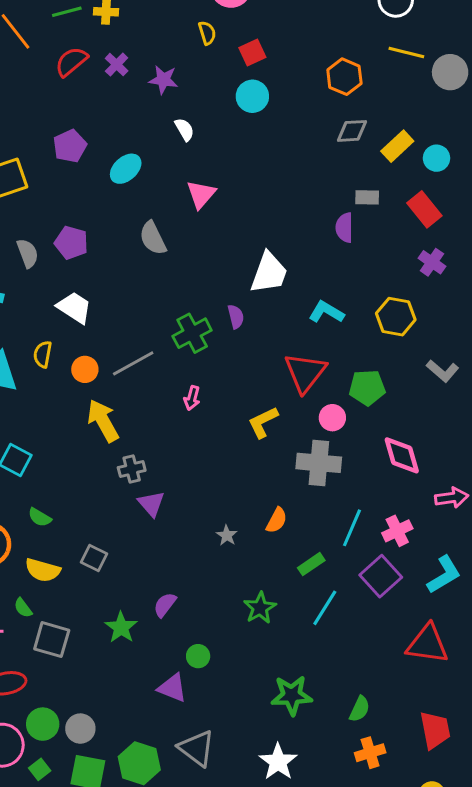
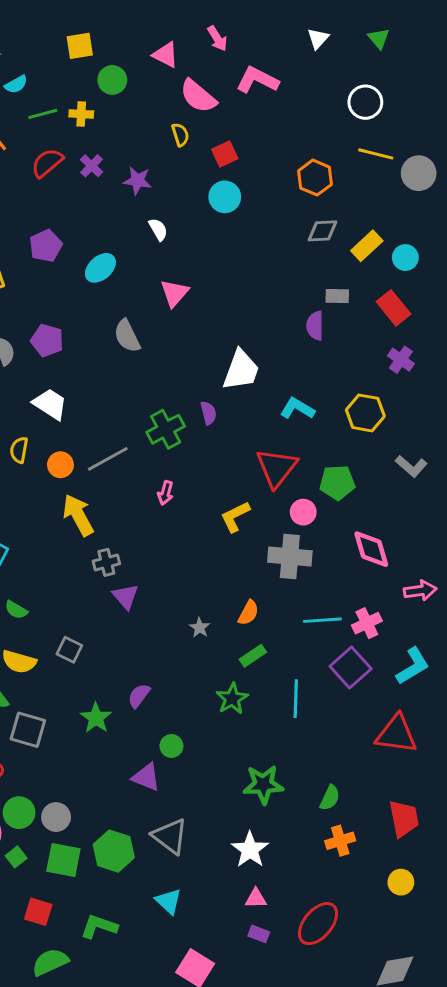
cyan line: (352, 528) -> (322, 620), turned 63
green rectangle: (311, 564) -> (253, 656), moved
cyan line: (325, 608) -> (296, 699), turned -30

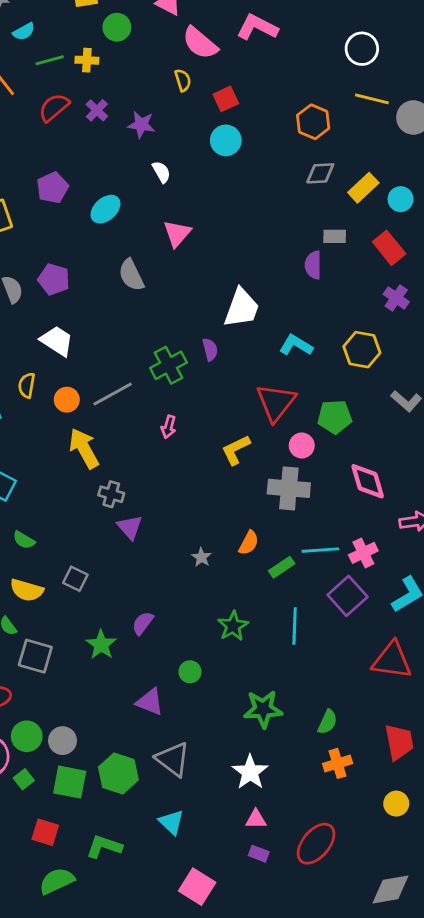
gray cross: (106, 562) -> (111, 494), turned 30
green rectangle: (253, 656) -> (282, 567), moved
green circle: (171, 746) -> (190, 672), moved

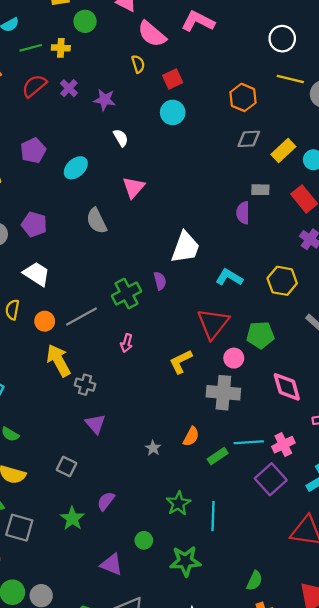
gray cross: (111, 494) -> (85, 385), moved
gray square: (75, 579) -> (67, 466), moved
cyan line: (295, 626) -> (213, 516), moved
green star: (263, 709) -> (185, 561), moved

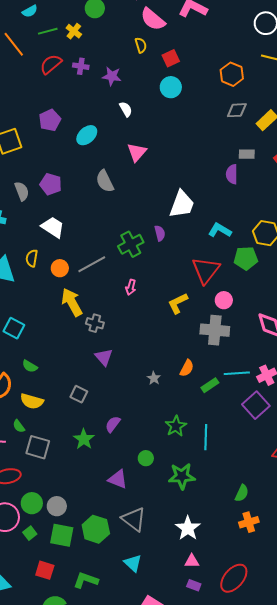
yellow cross: (61, 48) -> (74, 31), turned 35
purple cross: (69, 88) -> (81, 66), turned -35
green pentagon: (260, 335) -> (246, 258), moved

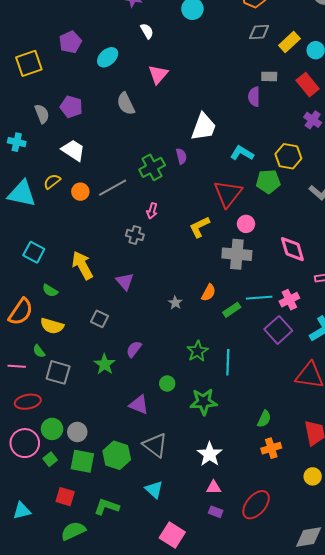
yellow semicircle: (32, 258) -> (52, 181), turned 42
yellow arrow: (72, 302) -> (82, 265), moved
gray cross: (95, 323) -> (135, 235), moved

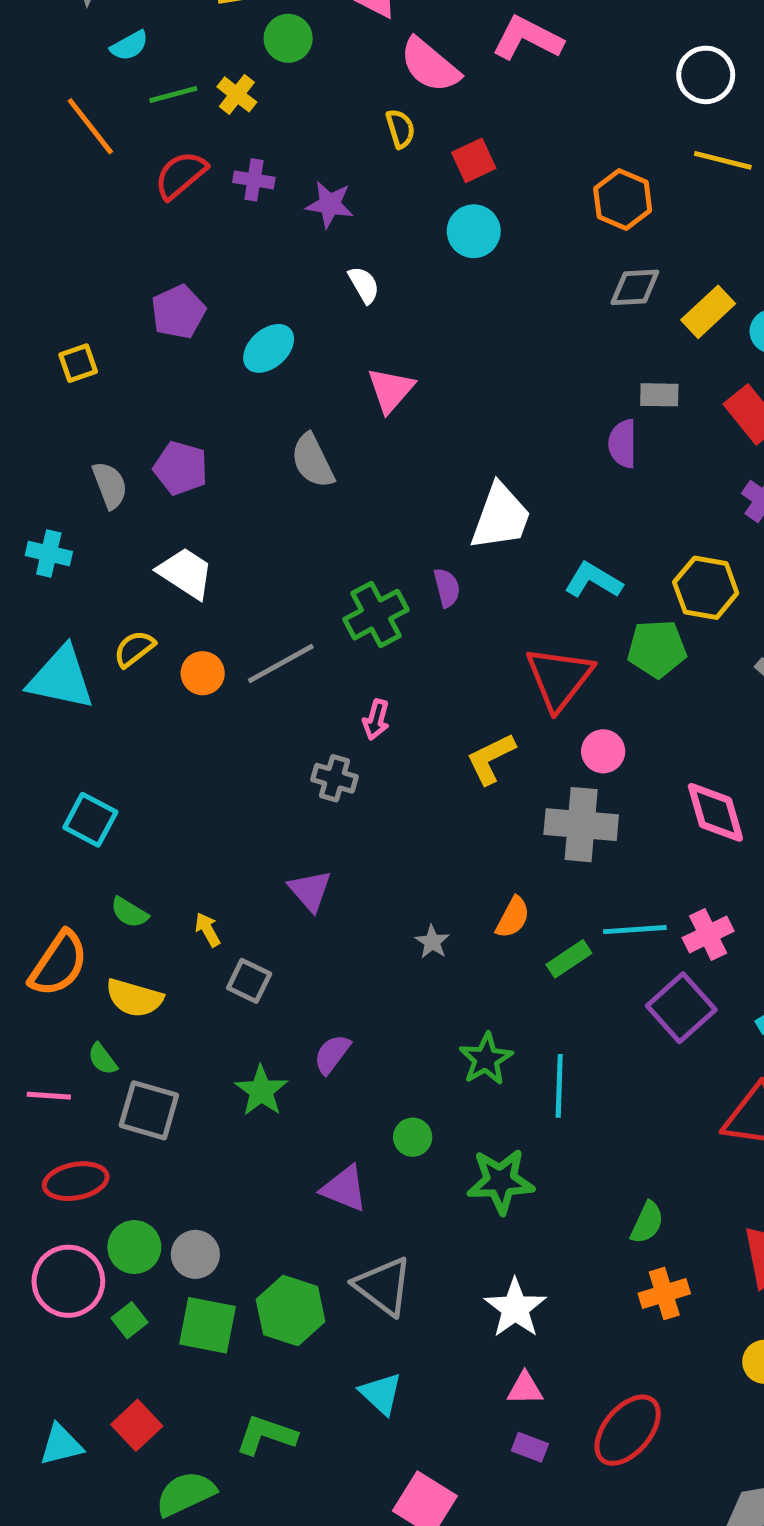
yellow square: (29, 63) -> (78, 363), size x0.6
yellow arrow: (82, 265) -> (208, 930), moved, size x0.5
red square: (65, 497) -> (137, 1425), moved, turned 30

